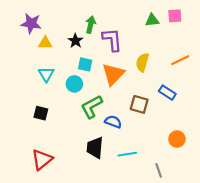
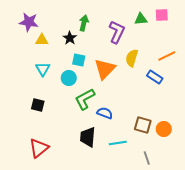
purple L-shape: (112, 40) -> (117, 32), moved, turned 30
blue rectangle: (167, 93) -> (155, 77), moved
brown square: (139, 104) -> (143, 125), moved

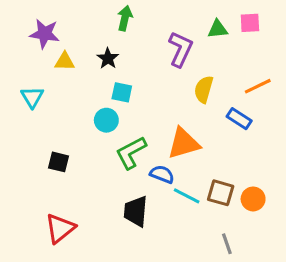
green arrow: (84, 23) -> (125, 18), moved
cyan triangle: (43, 69) -> (32, 97), moved
orange triangle: (105, 69) -> (184, 143), moved, turned 30
cyan line: (118, 143) -> (187, 196), moved, turned 36

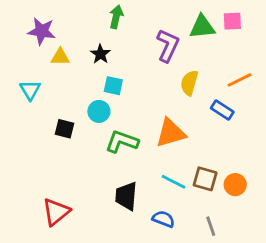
green triangle: (218, 29) -> (202, 27), size x1.4
green L-shape: (131, 153) -> (122, 142), turned 48
black square: (58, 162) -> (65, 129), moved
blue semicircle: (162, 174) -> (163, 219), moved

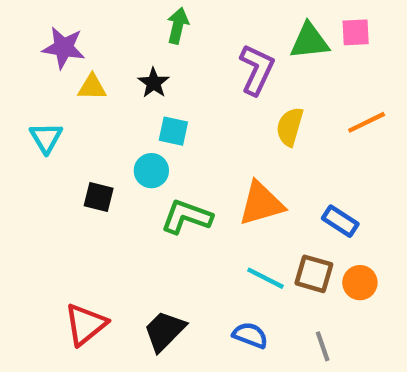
blue rectangle: (222, 110) -> (340, 221), moved
black trapezoid: (126, 196) -> (165, 331), moved, turned 40

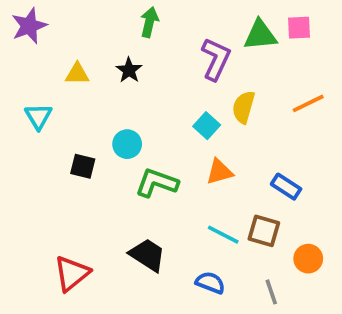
purple star: (64, 48) -> (29, 26), moved, turned -30
cyan square: (173, 131) -> (207, 126), moved, turned 30
orange triangle: (261, 204) -> (220, 172), size x0.7
orange circle: (360, 283) -> (308, 259), moved
black trapezoid: (165, 331) -> (147, 255), moved, turned 78

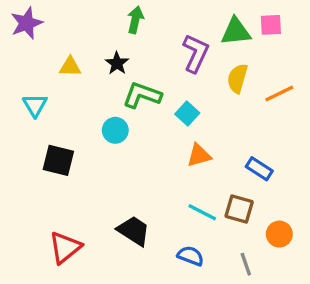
yellow semicircle: (244, 107) -> (237, 78), moved
black square: (83, 166) -> (58, 160), moved, size x1.4
green L-shape: (157, 183) -> (142, 95), moved

